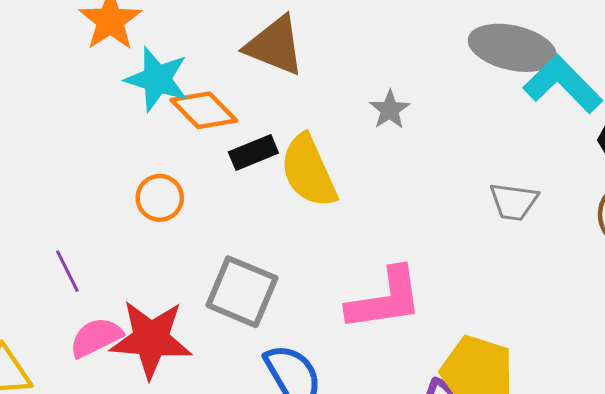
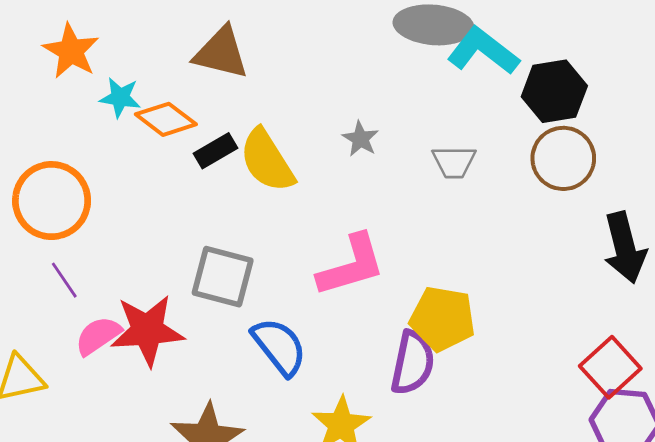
cyan star: (157, 79) -> (120, 97), size x0.7
gray star: (390, 110) -> (360, 139), moved
orange circle: (160, 198) -> (52, 201), moved, size x1.8

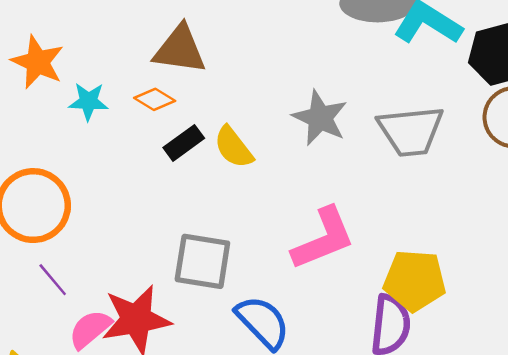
orange diamond: (166, 119) -> (155, 99), moved, size x0.7
gray star: (360, 139) -> (320, 118), size x1.6
yellow semicircle: (267, 161) -> (234, 147), size x0.7
gray trapezoid: (454, 162) -> (411, 131), size x1.6

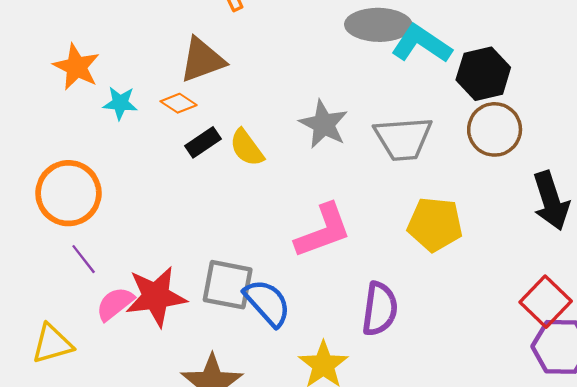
brown triangle: (180, 49) -> (202, 60), turned -30
gray square: (202, 261) -> (228, 285), moved
yellow pentagon: (415, 280) -> (435, 224), moved

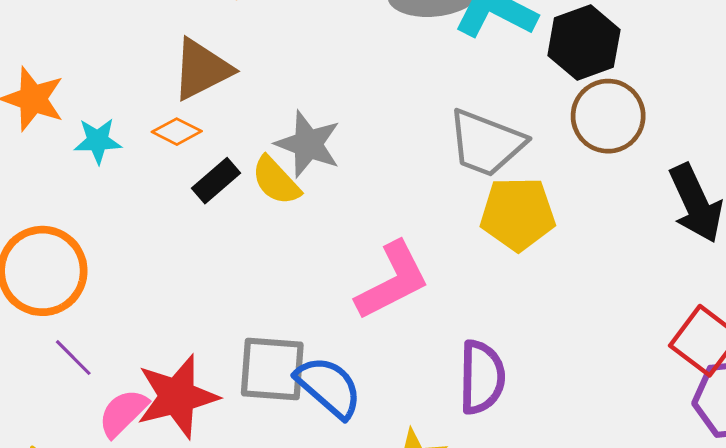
gray star: (324, 124) -> (308, 144), moved
gray trapezoid: (403, 139) -> (486, 143), turned 32
yellow pentagon: (435, 224) -> (518, 214), moved

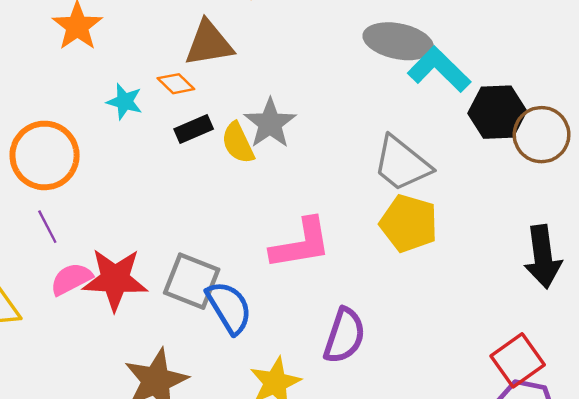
brown circle: (608, 116) -> (542, 135), moved
cyan star: (98, 141) -> (125, 102), moved

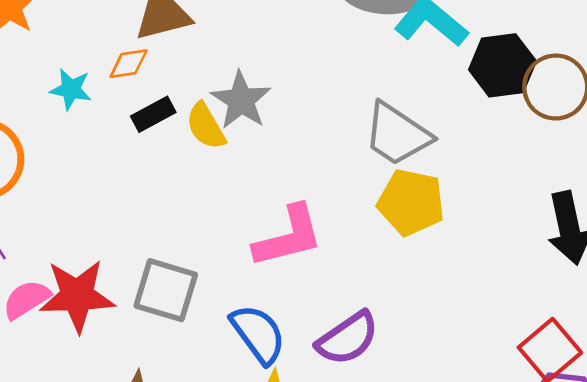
orange diamond: (176, 84) -> (129, 64), turned -48
blue semicircle: (229, 307) -> (258, 334), moved
purple semicircle: (344, 336) -> (348, 338), turned 42

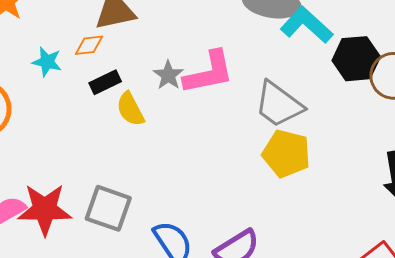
gray star: (241, 100) -> (168, 75), size x0.7
yellow semicircle: (206, 126) -> (130, 109), moved
pink L-shape: (288, 236) -> (209, 73), moved

